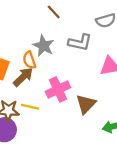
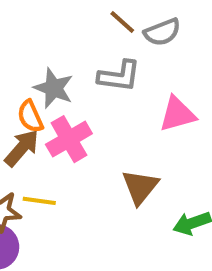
brown line: (54, 12) -> (122, 22), moved
pink cross: (58, 89) -> (69, 139), moved

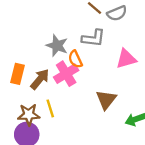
orange semicircle: (30, 116) -> (75, 59), moved
yellow line: (39, 201) -> (50, 108), turned 66

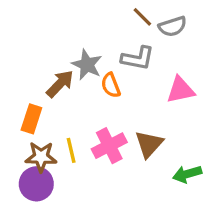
orange rectangle: (18, 74) -> (31, 119), moved
pink cross: (66, 74) -> (109, 146), moved
brown arrow: (40, 79) -> (60, 84), moved

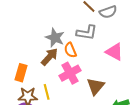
brown arrow: (60, 84) -> (50, 57), moved
pink triangle: (181, 90) -> (114, 52), turned 42
pink cross: (109, 146) -> (70, 73), moved

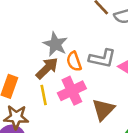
gray L-shape: (87, 33) -> (102, 58), moved
yellow line: (47, 92) -> (44, 95), moved

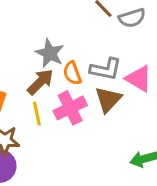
brown triangle: (103, 110) -> (108, 99), moved

